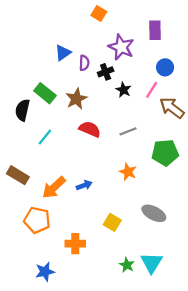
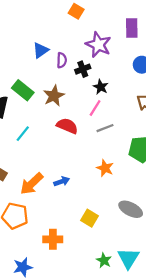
pink line: (152, 90) -> (95, 108), moved

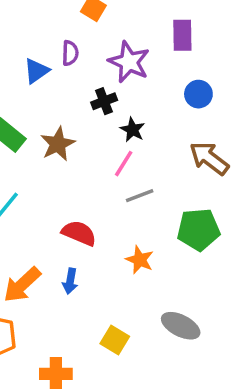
purple semicircle: (62, 60) -> (70, 53), moved
red semicircle: (67, 126) -> (79, 233), moved
blue arrow: (62, 181) -> (70, 281), turned 120

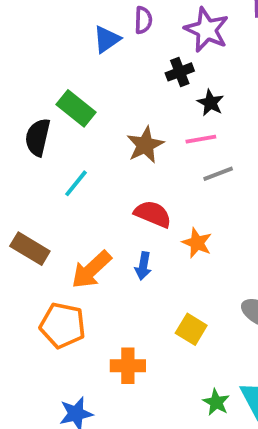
brown star: (58, 144) -> (145, 145), moved
pink line: (124, 164) -> (201, 139), turned 48
orange star: (140, 260) -> (197, 243), moved

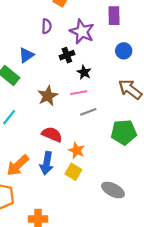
blue triangle: (107, 39) -> (26, 55), moved
blue arrow: (143, 266) -> (47, 163), size x1.5
yellow square: (191, 329) -> (73, 172), moved

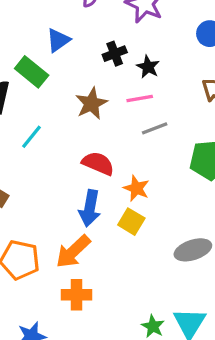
black cross: (67, 55) -> (115, 54), moved
orange arrow: (18, 165) -> (73, 252), moved
gray ellipse: (113, 190) -> (193, 250), turned -45

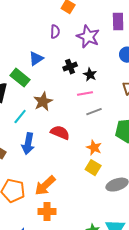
brown star: (91, 103) -> (43, 102), moved
orange star: (136, 188) -> (94, 148), moved
blue arrow: (90, 208) -> (28, 144), moved
yellow square: (131, 222) -> (93, 168), moved

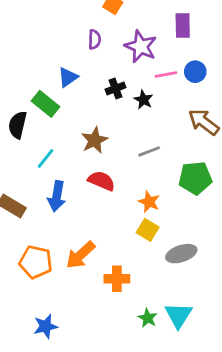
pink line: (85, 94) -> (166, 74), moved
brown star: (43, 102) -> (94, 140), moved
orange cross: (47, 212) -> (117, 279), moved

